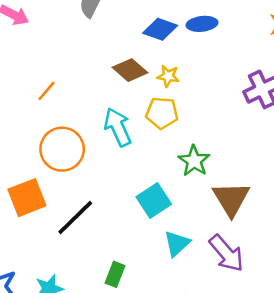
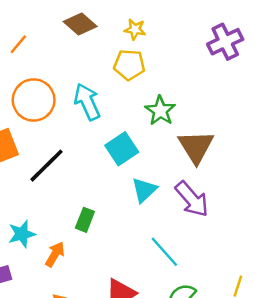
brown diamond: (130, 70) -> (80, 24), moved
cyan arrow: (118, 127) -> (87, 102), moved

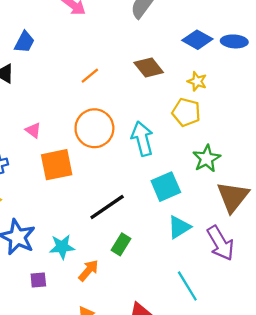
black line: (47, 166) -> (107, 207), moved

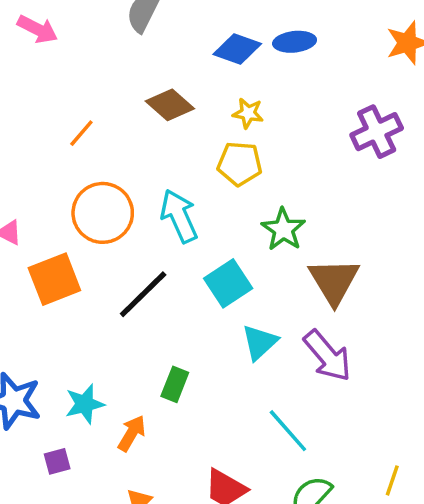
black line: (107, 207) -> (143, 294), moved

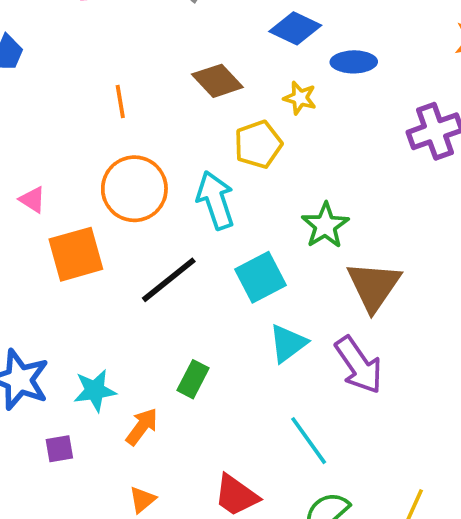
blue ellipse: (295, 42) -> (354, 62), moved
orange line: (81, 133) -> (120, 101), turned -56
yellow pentagon: (240, 164) -> (258, 144), moved, turned -30

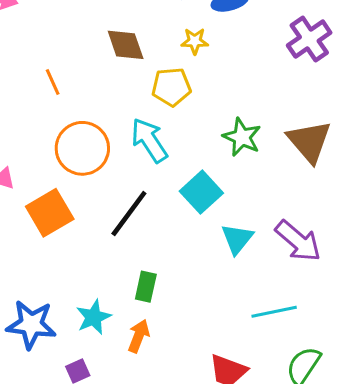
brown diamond: (217, 81) -> (126, 45), turned 39
yellow pentagon: (258, 144) -> (171, 87), turned 30
brown triangle: (374, 286) -> (309, 141), moved
green rectangle: (193, 379) -> (146, 287), moved
cyan line: (309, 441) -> (274, 312), turned -51

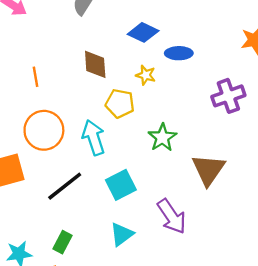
green star: (242, 137) -> (162, 138), moved
cyan triangle: (237, 239) -> (122, 234), moved
purple arrow: (298, 241) -> (172, 216), moved

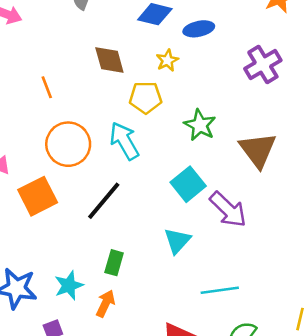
yellow star: (146, 75) -> (167, 60), turned -30
cyan square: (121, 185) -> (188, 184), moved

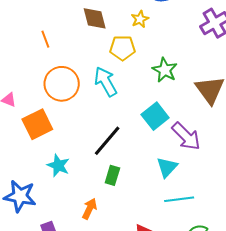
black line: (104, 201) -> (107, 141), moved
cyan triangle: (177, 241) -> (167, 167), moved
green rectangle: (114, 263) -> (112, 175), moved
cyan star: (69, 285) -> (58, 165), moved, turned -30

